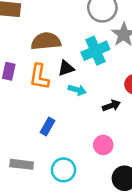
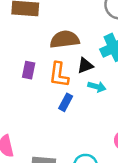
blue rectangle: (47, 126) -> (66, 102), moved

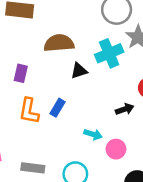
orange L-shape: (59, 75) -> (29, 111), moved
cyan arrow: (97, 87) -> (93, 134), moved

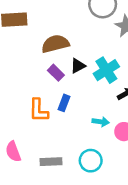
cyan cross: (109, 53) -> (106, 70), moved
purple rectangle: (21, 73) -> (56, 73), moved, turned -49

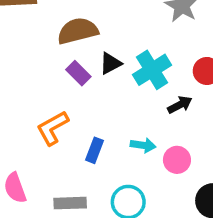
blue rectangle: (64, 103) -> (94, 150), moved
orange L-shape: (39, 110) -> (53, 128), turned 60

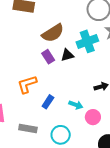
brown semicircle: (78, 31) -> (53, 33), turned 150
cyan cross: (152, 70) -> (87, 41), moved

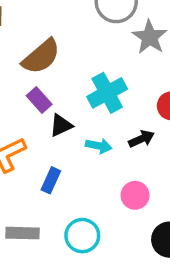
cyan cross: (87, 41) -> (107, 93), moved
black triangle: (67, 55) -> (61, 125), moved
cyan arrow: (76, 105) -> (99, 146), moved

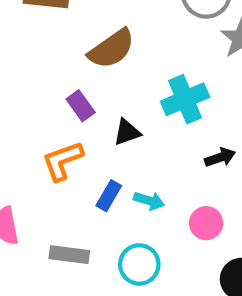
purple rectangle: (39, 100) -> (81, 106), moved
cyan arrow: (99, 146) -> (149, 201), moved

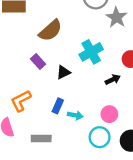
orange L-shape: (63, 161) -> (21, 101), moved
cyan arrow: (149, 201) -> (75, 115), moved
cyan circle: (139, 264) -> (100, 137), moved

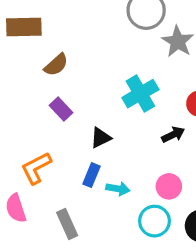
brown semicircle: (50, 30) -> (56, 65), moved, size x0.7
black triangle: (63, 72) -> (101, 138), moved
gray rectangle: (41, 138) -> (67, 224), turned 66

